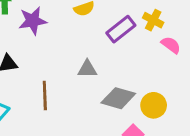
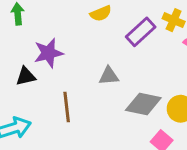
purple star: (33, 21) -> (48, 53), moved

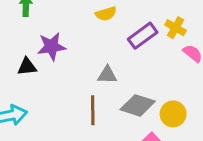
brown line: (67, 107) -> (93, 110), moved

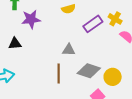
purple star: (51, 46) -> (31, 19), moved

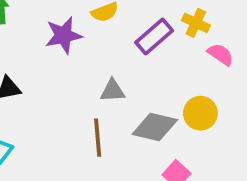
purple star: (31, 19) -> (64, 35), moved
yellow circle: (113, 77) -> (200, 113), moved

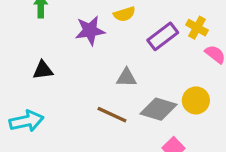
brown line: (98, 138) -> (112, 115), turned -64

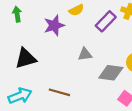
black triangle: (43, 70) -> (26, 58), size x1.5
brown line: (112, 115) -> (59, 92), moved

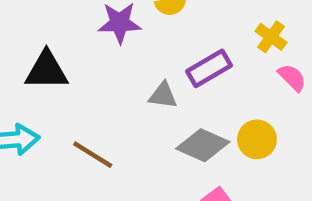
purple rectangle: (106, 21) -> (209, 68), moved

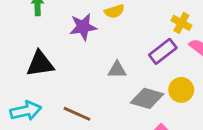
purple rectangle: (209, 68) -> (163, 51), moved

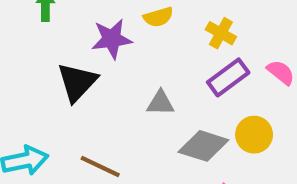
yellow cross: (181, 23) -> (221, 33), moved
black triangle: (40, 64) -> (77, 82), moved, turned -40

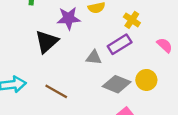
purple rectangle: (228, 77) -> (120, 44), moved

